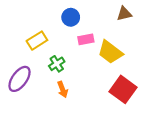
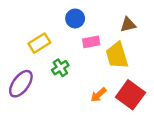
brown triangle: (124, 14) -> (128, 25), moved
yellow trapezoid: (110, 52) -> (117, 55), turned 36
orange arrow: (63, 89) -> (98, 95), moved, turned 70

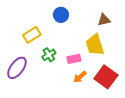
pink rectangle: (91, 42) -> (74, 59), moved

